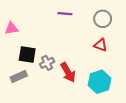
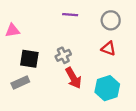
gray cross: (47, 63) -> (63, 55), moved

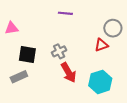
gray circle: (111, 20) -> (113, 28), moved
red triangle: (108, 49) -> (101, 45), turned -40

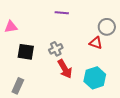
red triangle: (101, 45) -> (96, 43), turned 40
gray rectangle: (19, 77) -> (18, 86), moved, turned -42

